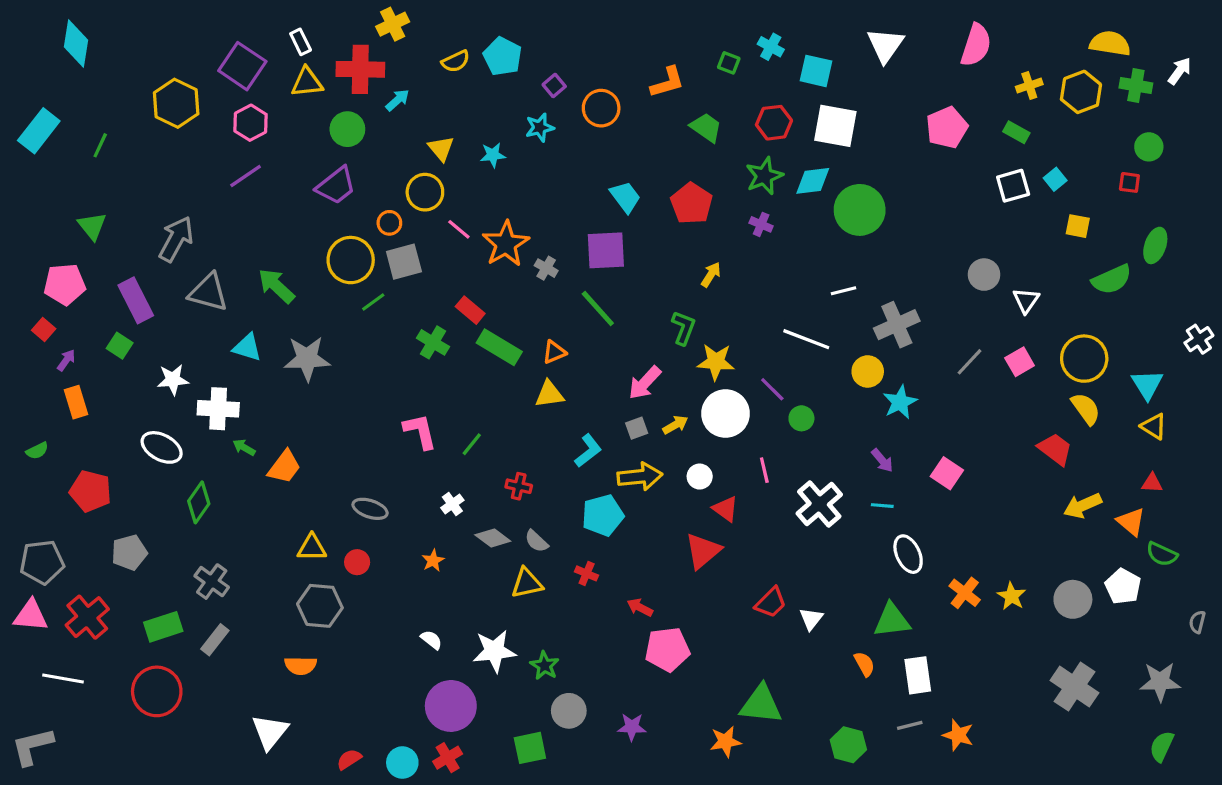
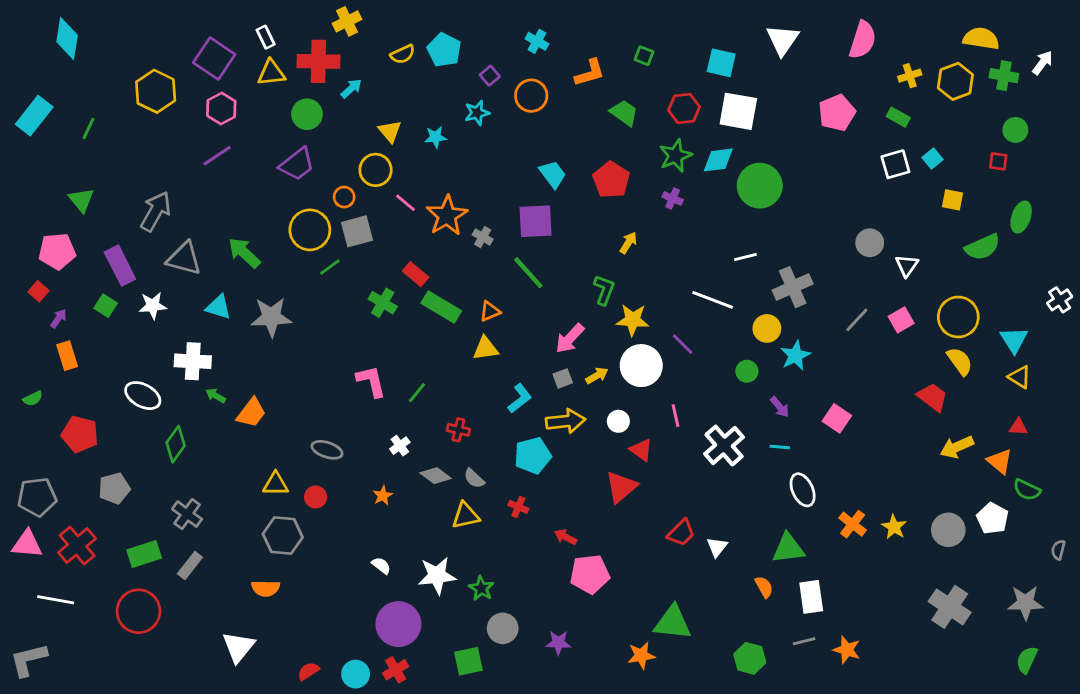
cyan cross: (771, 47) -> (537, 41), moved
white star: (173, 380) -> (153, 306), moved
green circle: (801, 418) -> (747, 371), moved

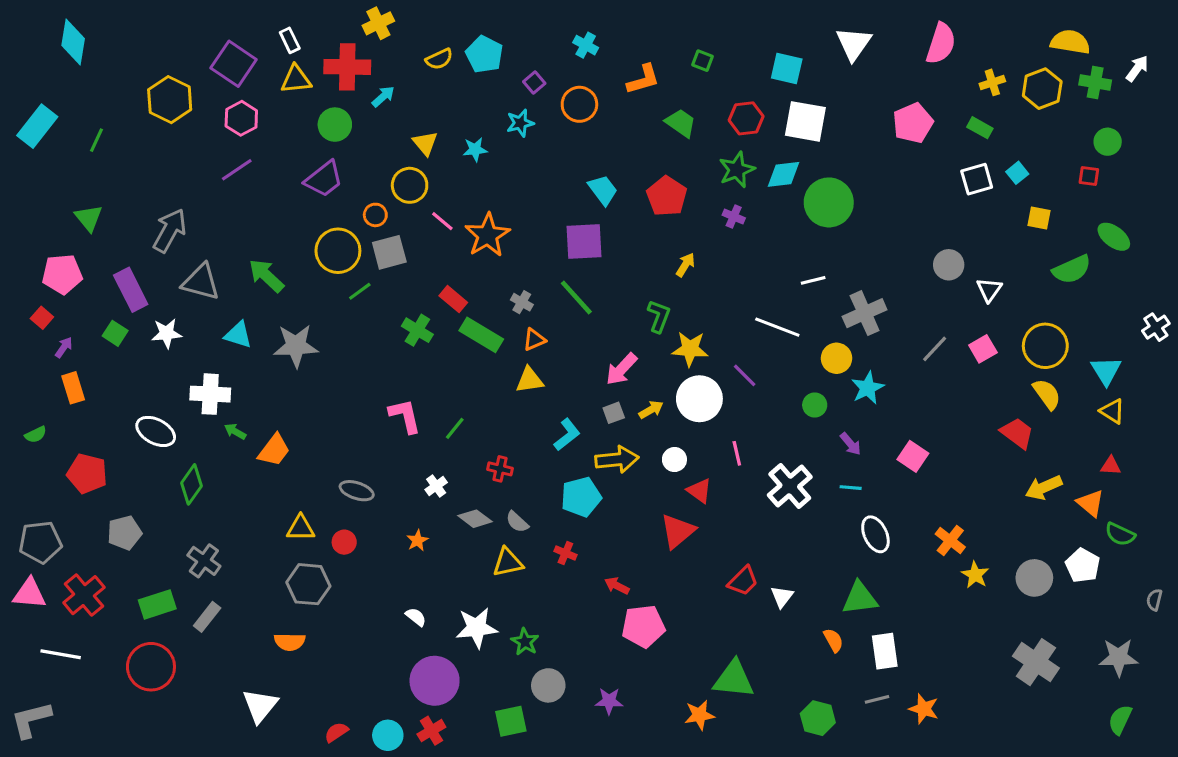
green ellipse: (1021, 217) -> (1114, 237), turned -72
gray cross: (483, 237) -> (522, 302), moved
orange cross: (853, 524) -> (950, 541), moved

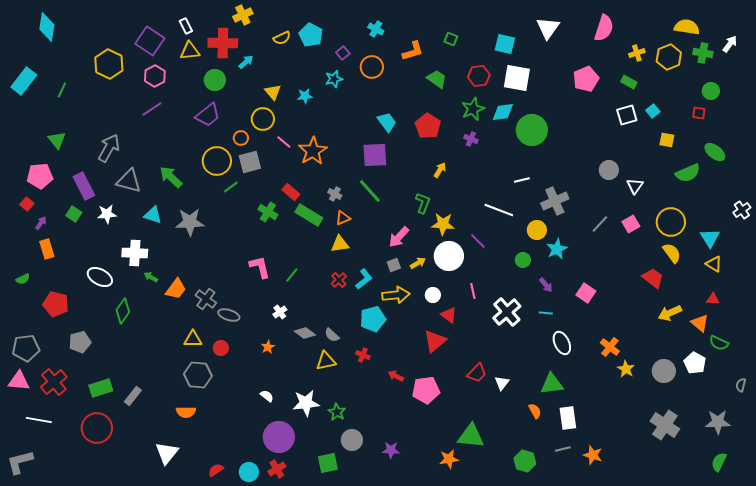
red cross: (500, 469) -> (339, 280), moved, turned 35
gray cross: (204, 561) -> (206, 299), moved
pink pentagon: (643, 626) -> (426, 390), moved

